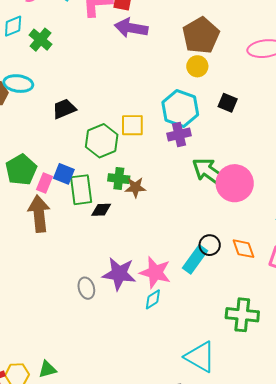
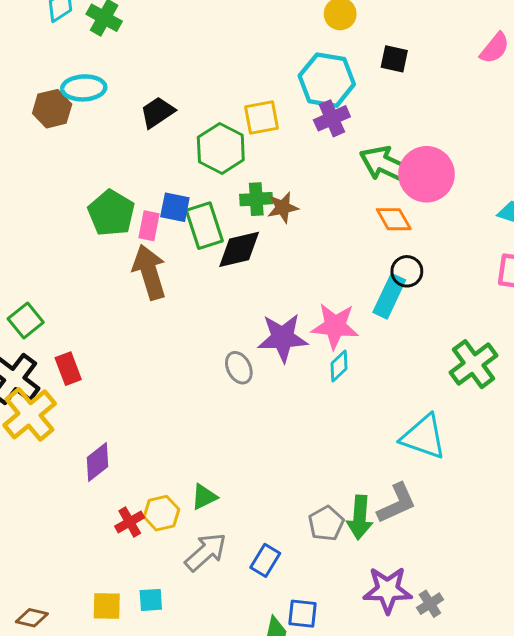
black diamond: (101, 210) -> (239, 249), size x1.5
orange diamond: (243, 249) -> (394, 219), moved
green cross: (242, 315) -> (473, 364), turned -32

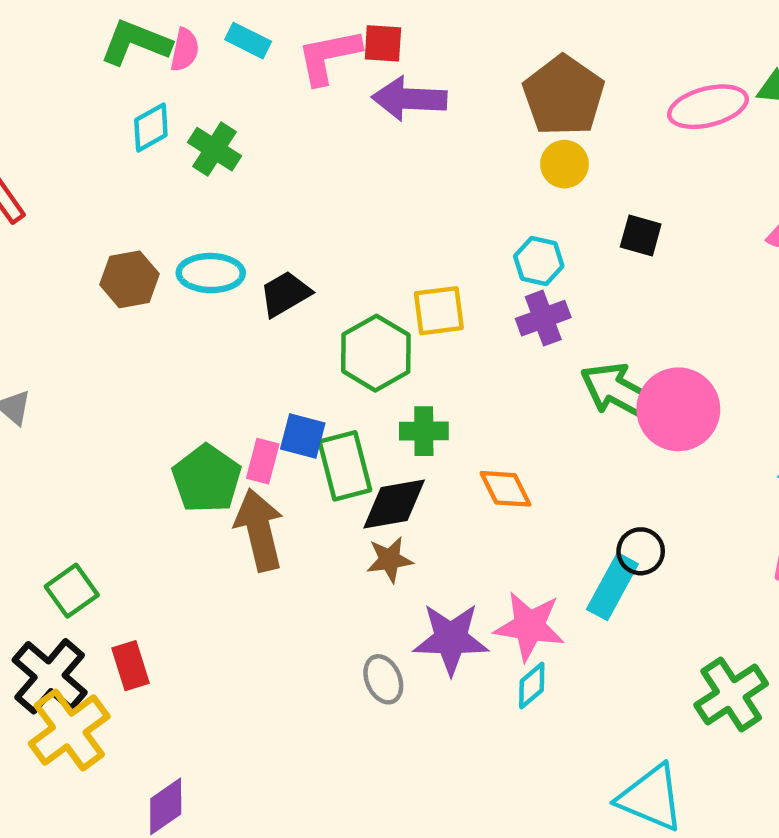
cyan hexagon: (327, 80) -> (539, 261), size x0.6
cyan ellipse: (84, 88) -> (211, 273), moved
brown star: (283, 207) -> (390, 560), moved
green pentagon: (111, 213) -> (207, 479), moved
orange diamond: (394, 219) -> (506, 489), moved

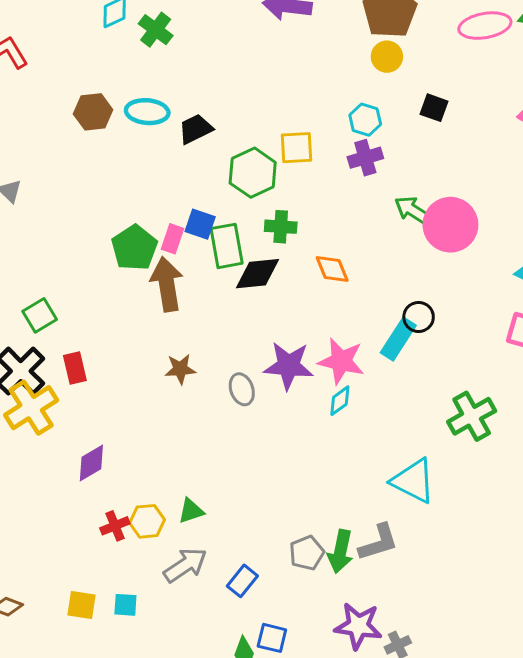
green arrow: (620, 392) -> (412, 210), size x0.7
brown star: (390, 560) -> (180, 369), moved

